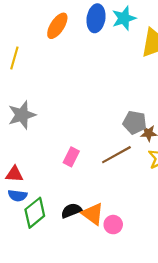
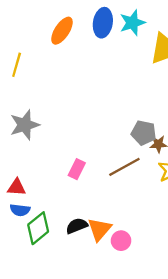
orange triangle: (93, 214) -> (99, 229), turned 35

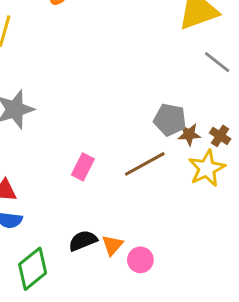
green diamond: (38, 228) -> (33, 269), moved
orange triangle: (99, 229) -> (112, 245), size x0.7

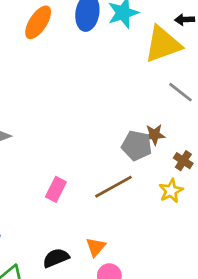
brown star: (189, 134) -> (155, 135), moved
yellow star: (207, 168) -> (171, 191), size x0.7
orange triangle: (112, 245) -> (96, 247), moved

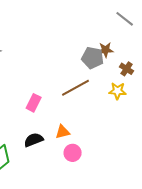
pink rectangle: (56, 189) -> (34, 103), moved
yellow star: (171, 191) -> (118, 91), turned 30
orange triangle: (96, 247) -> (63, 132), turned 35

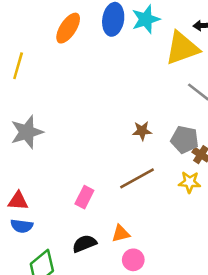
brown star: (106, 50) -> (142, 131), moved
gray pentagon: (93, 58) -> (185, 140), moved

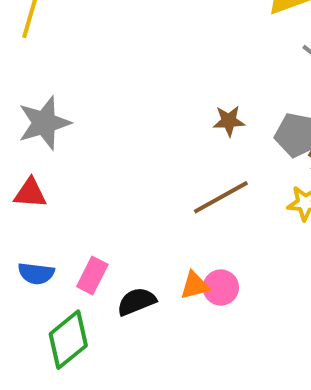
pink rectangle: (84, 197) -> (92, 275), moved
red triangle: (18, 201) -> (30, 193), moved
pink circle: (133, 260) -> (221, 288), moved

